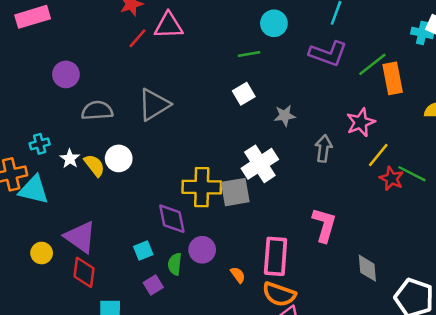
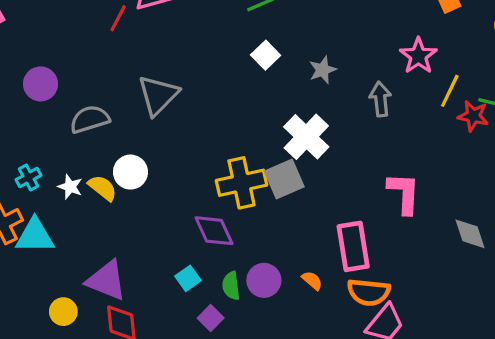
purple circle: (202, 250) -> (264, 280), moved

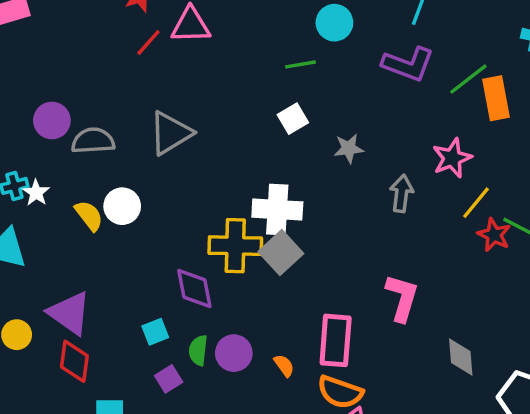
purple circle: (41, 84) -> (52, 120), moved
white cross: (306, 137) -> (277, 210), moved, turned 36
gray square: (284, 179) -> (281, 253), turned -33
white star: (70, 187) -> (36, 193), moved

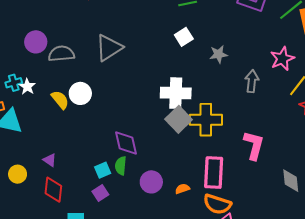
yellow cross: (235, 246) -> (206, 120), moved
purple triangle: (70, 313) -> (50, 160), size x0.5
green semicircle: (198, 350) -> (121, 166), moved
orange semicircle: (284, 366) -> (182, 189), turned -72
purple square: (169, 379) -> (100, 193), moved

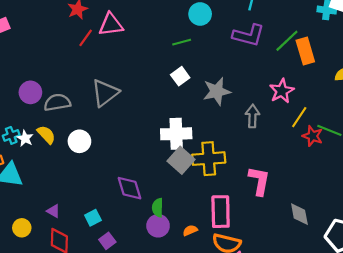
gray star: (219, 54) -> (217, 91), size x1.5
yellow semicircle: (60, 100) -> (46, 135), moved
green semicircle: (121, 166) -> (158, 208), moved
cyan square: (103, 170) -> (93, 218), moved

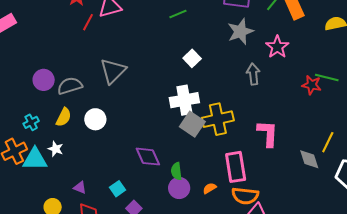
white square: (180, 76) -> (192, 58), moved
gray star: (217, 91) -> (240, 31), moved
yellow line: (299, 117) -> (328, 142), moved
yellow semicircle: (46, 135) -> (64, 117), turned 78
white star: (25, 138) -> (55, 149), moved

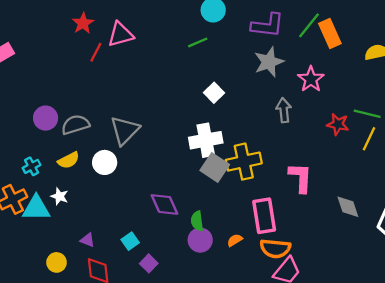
gray triangle: (113, 71) -> (125, 130), moved
red star: (312, 85) -> (338, 124), moved
yellow semicircle: (64, 117) -> (69, 160), turned 36
yellow line: (328, 142) -> (369, 139), moved

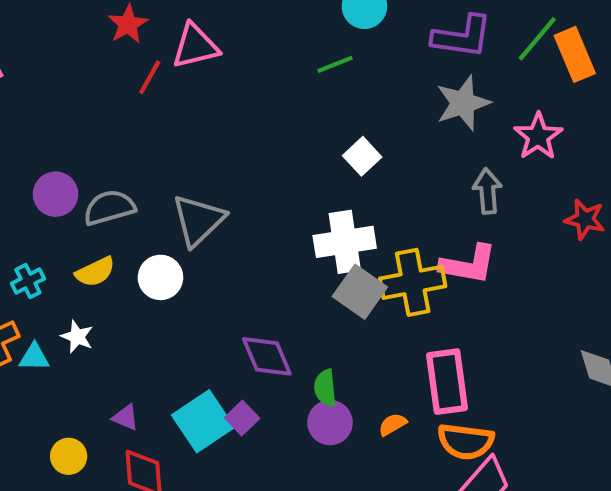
pink L-shape: (300, 178) -> (468, 264), moved, turned 96
cyan triangle: (36, 208) -> (34, 357), size x0.6
cyan square: (130, 241) -> (203, 421), size x1.8
purple square: (149, 263) -> (242, 418), moved

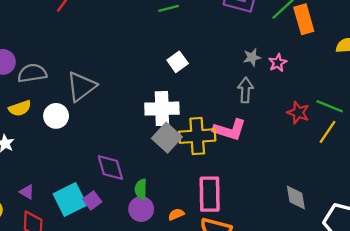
gray star: (463, 103) -> (252, 57), moved, size x0.6
pink star: (538, 136) -> (278, 63), size x0.7

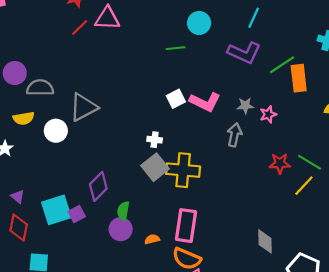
white cross: (162, 109) -> (155, 140), size x0.5
red star: (298, 113) -> (280, 163), turned -30
pink L-shape: (230, 130) -> (205, 102), moved
purple diamond: (110, 168) -> (98, 186), turned 52

